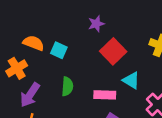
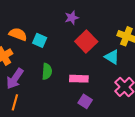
cyan triangle: (131, 80) -> (112, 57), moved

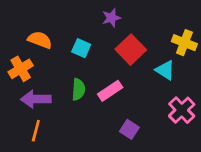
cyan square: (40, 40) -> (81, 48), moved
purple arrow: (15, 79) -> (36, 99), turned 55
pink rectangle: (79, 79) -> (110, 91), moved, turned -36

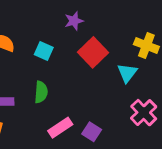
cyan triangle: (165, 70) -> (127, 73), turned 35
pink rectangle: (110, 91) -> (60, 128), moved

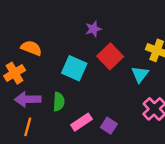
cyan square: (44, 51) -> (74, 68), moved, size x1.5
green semicircle: (41, 92) -> (59, 102), moved

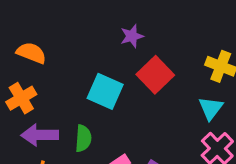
orange semicircle: (31, 48) -> (31, 53), moved
cyan triangle: (140, 74) -> (211, 108), moved

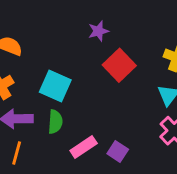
cyan square: (105, 91) -> (55, 86), moved

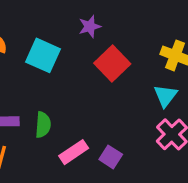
cyan square: (55, 86) -> (43, 55), moved

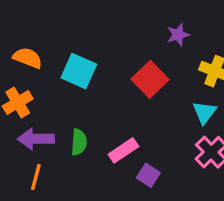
purple star: (90, 26) -> (178, 35), moved
pink rectangle: (74, 152) -> (123, 150), moved

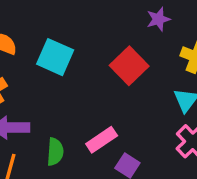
green semicircle: (79, 142) -> (55, 152), moved

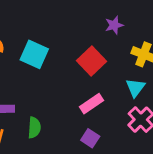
pink rectangle: (102, 140) -> (92, 104), moved

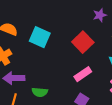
green semicircle: (34, 128) -> (40, 92), turned 91

